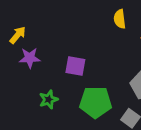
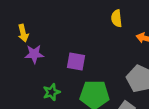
yellow arrow: (18, 35) -> (23, 33), turned 126

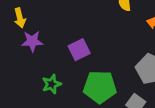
purple square: (76, 61) -> (79, 50), turned -36

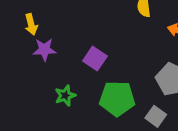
purple square: (79, 50) -> (95, 58), turned -30

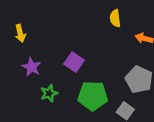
purple star: (44, 50) -> (32, 67), moved, turned 30

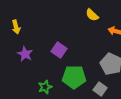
yellow semicircle: (115, 18) -> (92, 15), turned -40
green star: (49, 93) -> (45, 87), moved

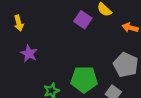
purple square: (59, 50) -> (83, 20), moved

